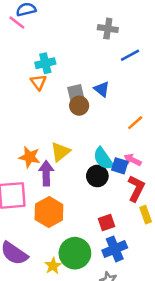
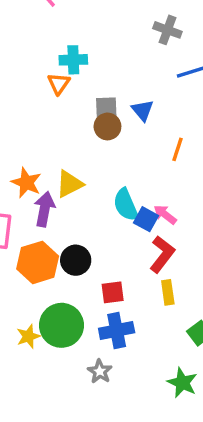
orange line: (135, 123) -> (178, 149), moved, turned -42
black circle: (97, 176) -> (76, 260), moved

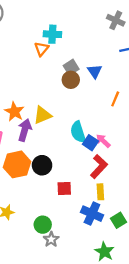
gray square: (106, 107) -> (71, 67), turned -35
green circle: (62, 325) -> (43, 225), moved, size x0.6
blue cross: (117, 331) -> (92, 214), moved, turned 30

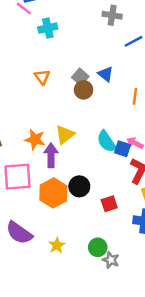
cyan cross: (52, 34) -> (48, 28), moved
orange triangle: (41, 49) -> (42, 77), moved

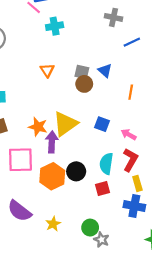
gray square: (80, 77) -> (82, 72), turned -32
yellow triangle: (65, 135) -> (65, 124), size x1.4
cyan semicircle: (107, 141) -> (106, 164), moved, turned 40
blue square: (122, 149) -> (102, 124), moved

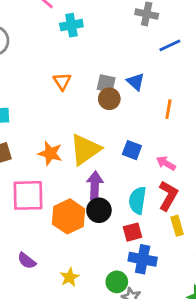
purple arrow: (52, 142) -> (95, 185), moved
blue cross: (134, 206) -> (143, 259), moved
purple semicircle: (19, 211) -> (27, 261), size x0.6

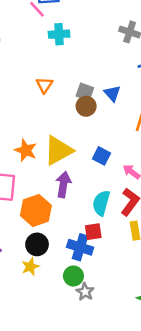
black circle: (99, 210) -> (37, 244), moved
blue cross: (143, 259) -> (80, 247), moved

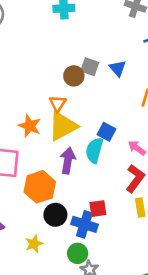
orange triangle: (44, 85) -> (58, 104), moved
brown circle: (86, 106) -> (74, 76), moved
cyan semicircle: (101, 203) -> (94, 150), moved
black circle: (37, 244) -> (55, 215), moved

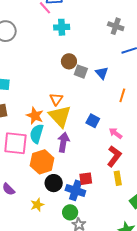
brown circle: (74, 76) -> (69, 61), moved
yellow triangle: (63, 126) -> (60, 116), turned -45
cyan semicircle: (94, 150) -> (37, 134), moved

